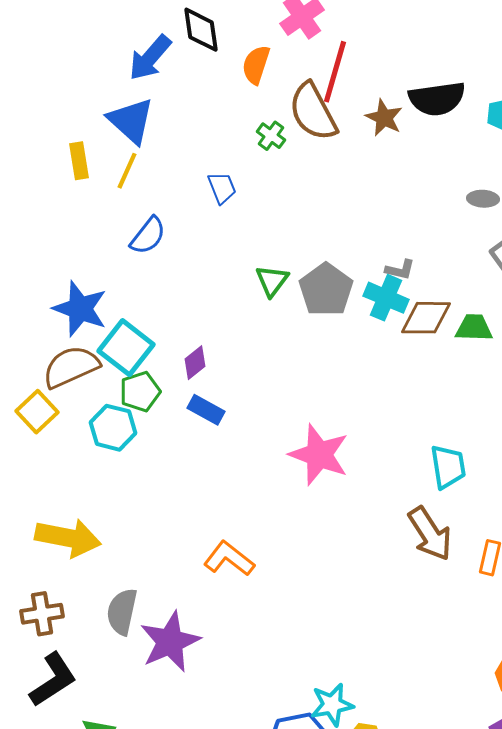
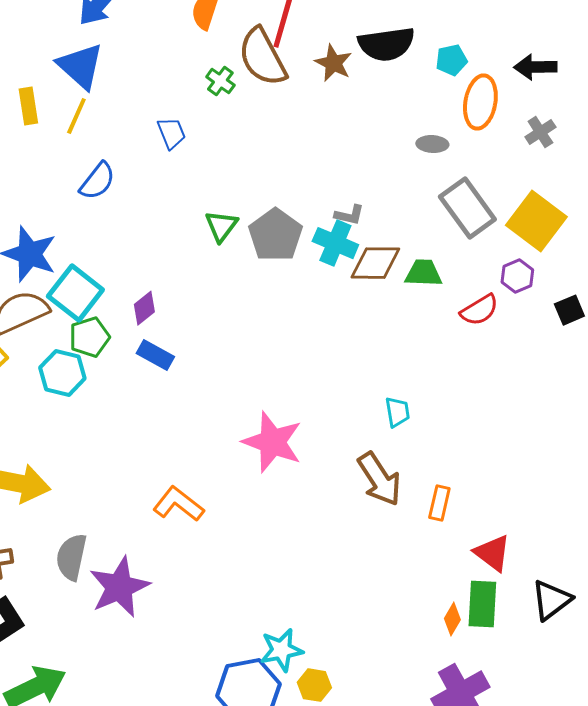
pink star: (319, 455) -> (272, 442), moved
cyan trapezoid: (448, 467) -> (397, 412), size x0.7

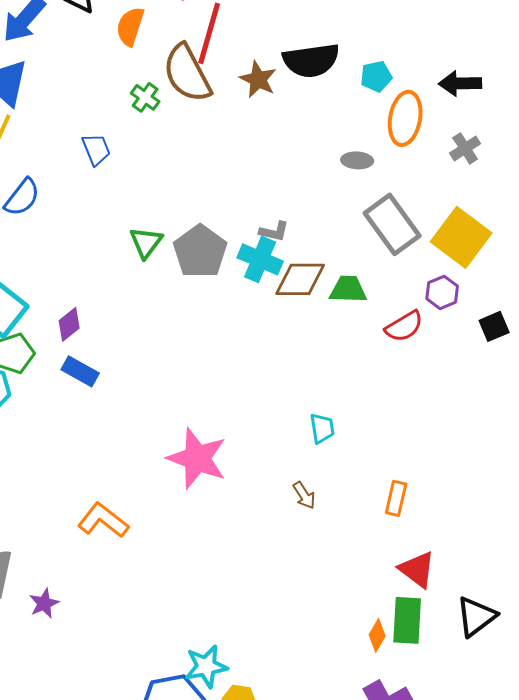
brown arrow: (379, 479) -> (304, 495), size x0.5
orange rectangle: (439, 503) -> (396, 498), moved
purple star: (119, 587) -> (44, 603), size x0.5

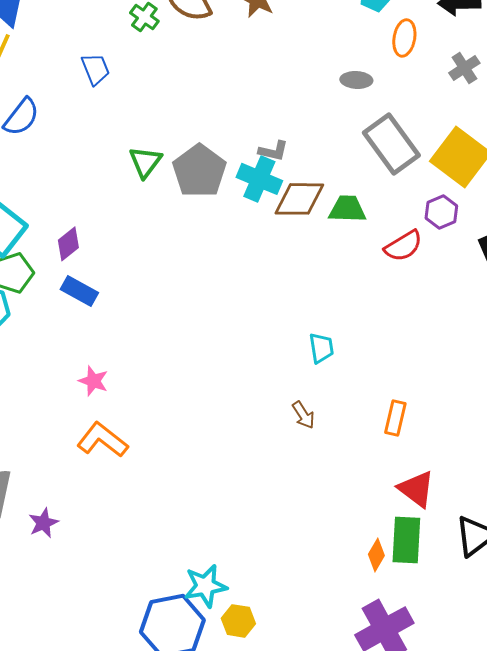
orange ellipse: (405, 118) -> (404, 38), size x0.7
pink star: (197, 458) -> (93, 381), moved, size x0.5

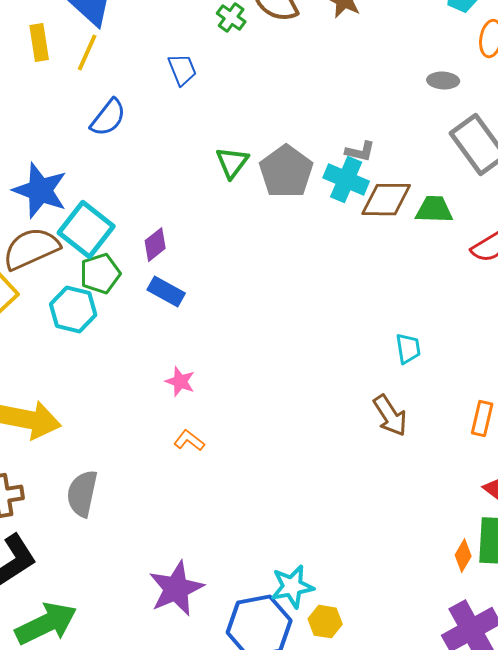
brown arrow: (303, 415) -> (390, 416), size x1.5
orange L-shape: (102, 440) -> (189, 441), size x0.6
purple star: (43, 523) -> (176, 589), moved, size x1.8

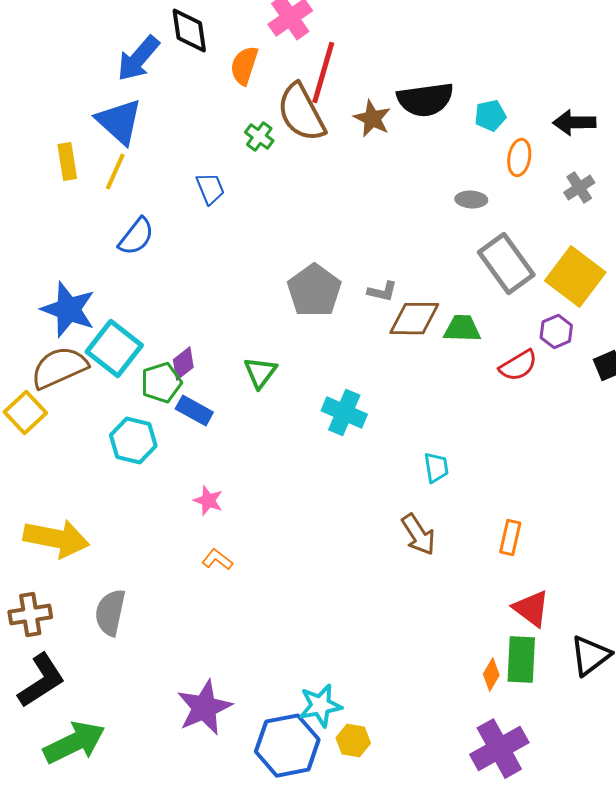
gray L-shape: (360, 152) -> (382, 292), moved
green triangle: (232, 163) -> (260, 373), moved
cyan cross: (346, 180) -> (344, 413), moved
green pentagon: (100, 274) -> (161, 383), moved
cyan hexagon: (73, 310) -> (133, 441), moved

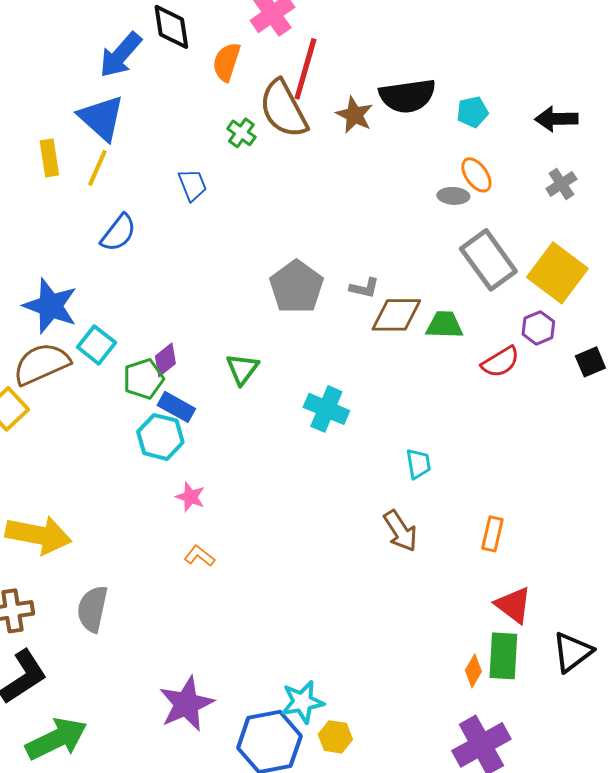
orange ellipse: (519, 158) -> (476, 175), moved, turned -45
cyan square: (114, 349) -> (96, 345), size x0.7
cyan hexagon: (133, 441) -> (160, 437), moved

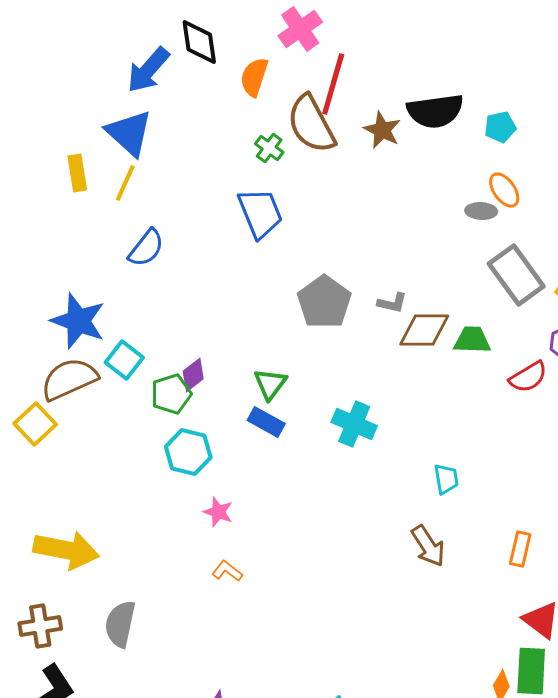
blue trapezoid: (192, 185) -> (260, 213), moved, size x1.6
blue rectangle: (176, 407) -> (266, 422), moved

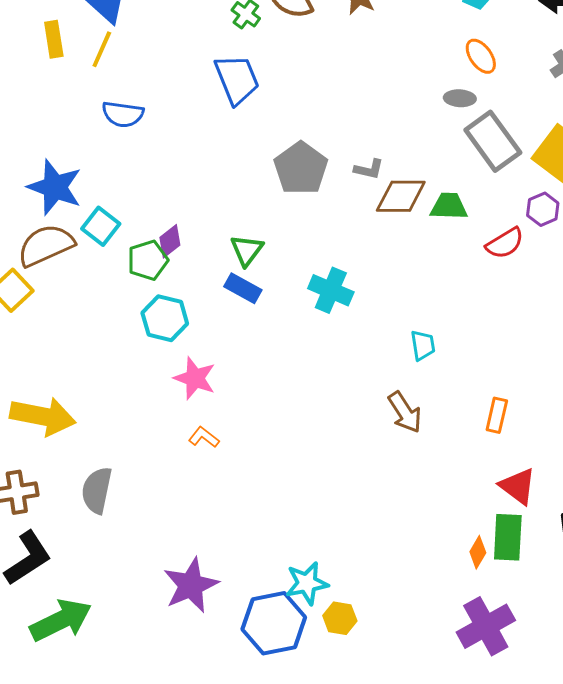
gray ellipse: (481, 211) -> (460, 98), moved
blue semicircle: (146, 248) -> (123, 114), turned 60
pink star: (218, 512) -> (195, 378), size x1.4

